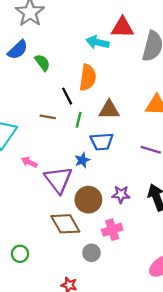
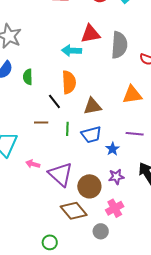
green semicircle: (42, 63) -> (28, 77), turned -133
green line: (79, 120) -> (67, 129), moved
blue star: (82, 160) -> (112, 149), moved
green circle: (20, 254) -> (50, 242), moved

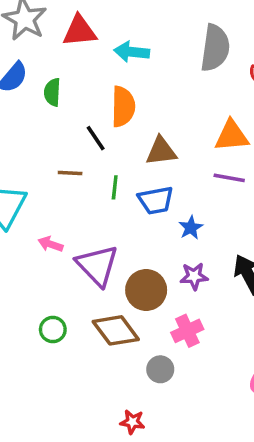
red triangle: (90, 34) -> (80, 31), moved
purple line: (135, 134) -> (229, 178), moved
green circle: (50, 242) -> (53, 330), moved

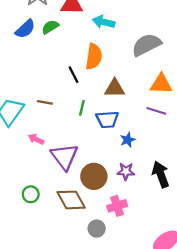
gray semicircle: (215, 48) -> (146, 45), moved, turned -132
green semicircle: (52, 92) -> (50, 27), moved, turned 48
brown line: (70, 173) -> (45, 102), moved

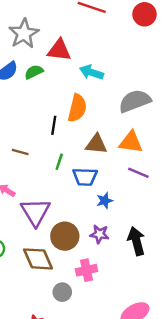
black line: (74, 75) -> (54, 125), turned 30
orange triangle: (161, 84) -> (131, 142), moved

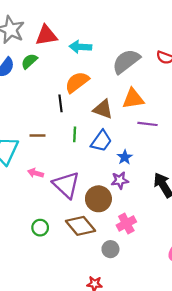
orange semicircle: (77, 108) -> (77, 82), turned -125
brown triangle: (96, 144) -> (103, 109), turned 30
blue trapezoid: (85, 177) -> (101, 141), turned -40
purple star: (99, 234) -> (120, 180), moved

